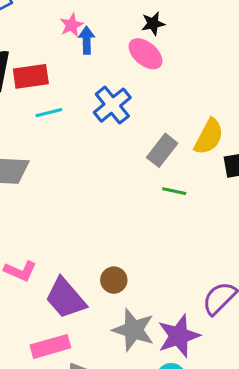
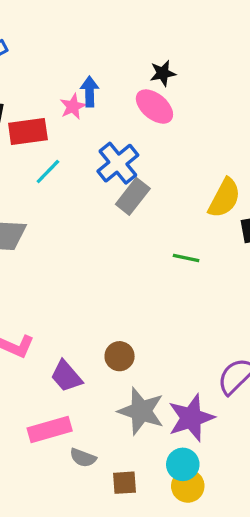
pink star: (72, 25) -> (73, 107), moved
cyan line: (49, 113) -> (48, 171), turned -32
gray rectangle: (162, 150) -> (133, 196), moved
purple trapezoid: (66, 298) -> (66, 376), size x0.7

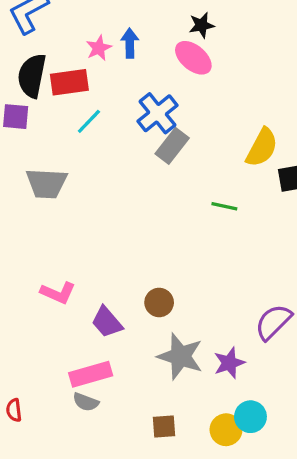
pink star: (73, 107) -> (99, 48), moved
purple star: (191, 418) -> (229, 363), size x0.7
gray semicircle: (83, 458) -> (86, 402), moved
cyan circle: (183, 464) -> (250, 417), moved

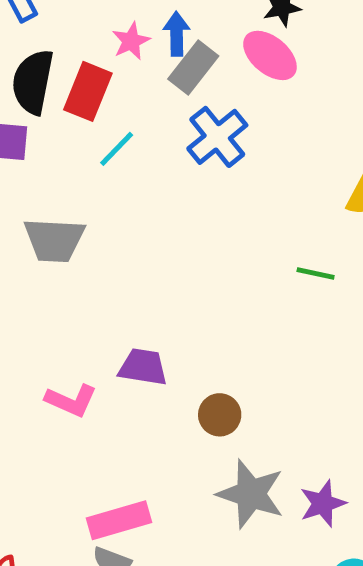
red rectangle: (69, 82) -> (88, 91), turned -60
gray rectangle: (172, 146) -> (193, 67), moved
purple trapezoid: (107, 322) -> (143, 367), moved, turned 140

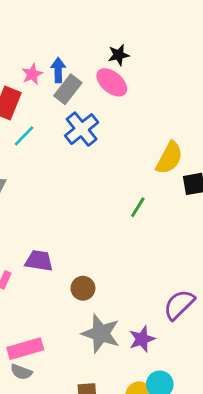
green line: (316, 273) -> (138, 207), turned -70

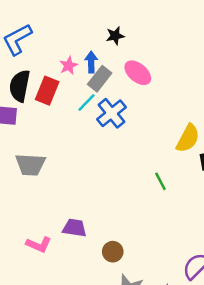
black star: (119, 55) -> (115, 36), moved
cyan line: (24, 136) -> (86, 103), moved
green line: (138, 207) -> (160, 181), turned -60

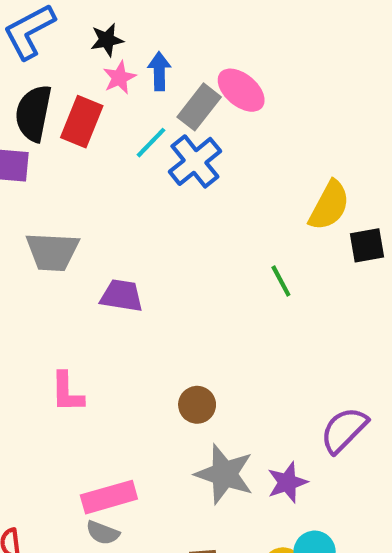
black star: (115, 36) -> (107, 40), moved
gray rectangle: (100, 79) -> (199, 107), moved
purple trapezoid: (75, 228) -> (122, 296), moved
pink L-shape: (39, 245) -> (67, 392), turned 65

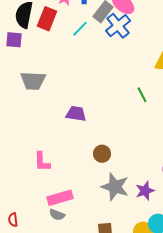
blue cross: (195, 161) -> (118, 26), moved
purple trapezoid: (122, 296) -> (76, 114), moved
pink L-shape: (67, 392) -> (42, 162), moved

